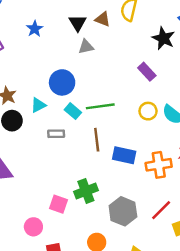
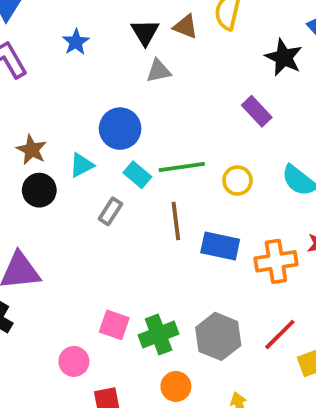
yellow circle: (148, 111) -> (237, 181), moved
gray rectangle: (56, 134) -> (110, 211), turned -56
green cross: (86, 191) -> (159, 334), moved

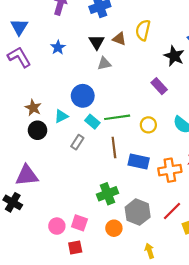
pink square: (114, 325) -> (79, 223), moved
green cross: (159, 334) -> (107, 194), moved
orange circle: (176, 386) -> (114, 228), moved

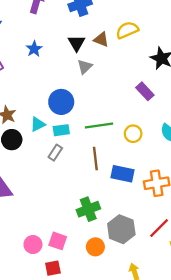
yellow semicircle: (143, 30) -> (127, 30), turned 54
gray triangle: (104, 64) -> (85, 67), turned -32
cyan rectangle: (92, 122) -> (61, 130), moved, turned -48

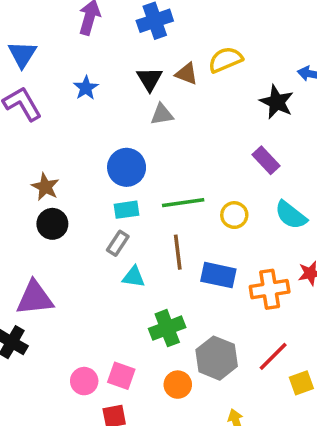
gray triangle: (85, 67) -> (162, 114), turned 35
purple rectangle: (145, 91) -> (266, 160), moved
cyan triangle: (38, 124) -> (134, 277), moved, turned 35

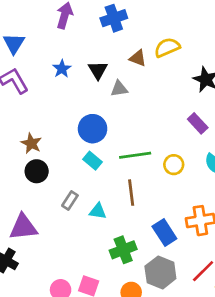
black triangle: (150, 79) -> (98, 70), moved
cyan rectangle: (127, 210) -> (93, 161), turned 48
gray rectangle: (118, 243) -> (70, 201), moved
blue rectangle: (218, 275) -> (164, 233), moved, turned 45

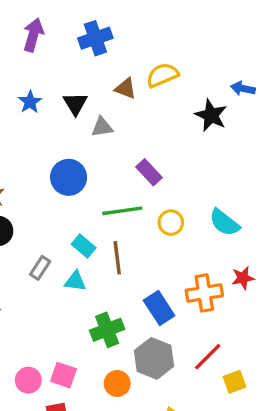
purple rectangle: (198, 123) -> (149, 172), moved
cyan rectangle: (93, 161) -> (84, 246), moved

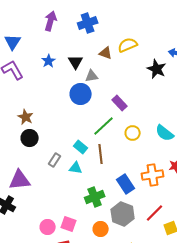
blue circle: (69, 177) -> (81, 94), moved
green line: (122, 211) -> (104, 126), turned -35

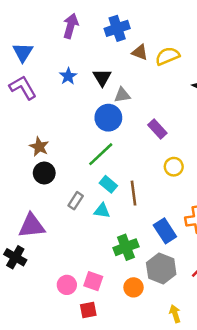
brown triangle: (106, 53) -> (140, 52), moved
green line: (104, 126) -> (101, 154), moved

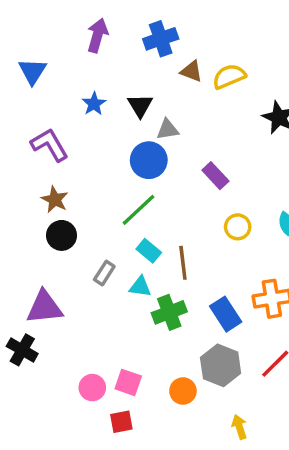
purple L-shape: (23, 88) -> (50, 145), moved
green cross: (126, 247) -> (169, 312), moved

